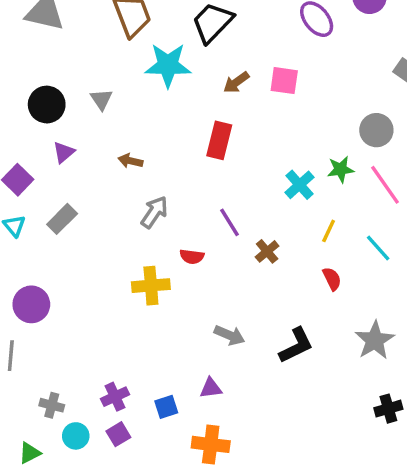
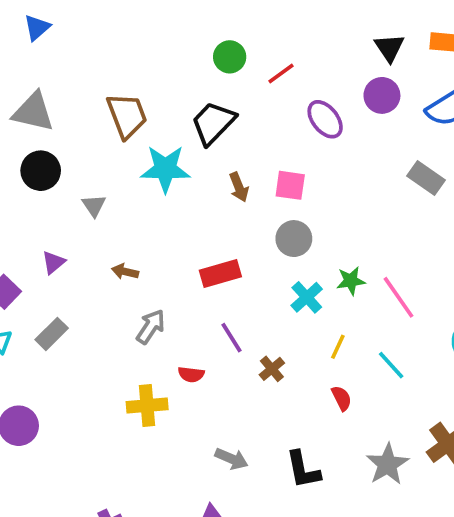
brown arrow: (236, 82) -> (239, 187), turned -76
black circle: (47, 105) -> (41, 171), moved
gray circle: (376, 130) -> (294, 239), moved
red rectangle: (219, 140) -> (220, 273), moved, turned 60
black L-shape: (296, 345) -> (303, 470), turned 105

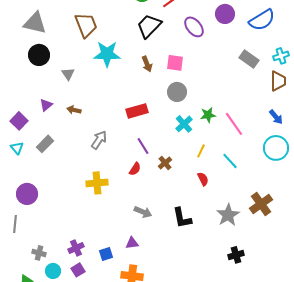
black trapezoid: (213, 123) -> (149, 26), moved
brown arrow: (125, 272) -> (74, 110), moved
red semicircle: (191, 374) -> (135, 169), moved, turned -64

